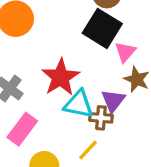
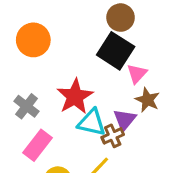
brown cross: (101, 118) -> (113, 136), turned -30

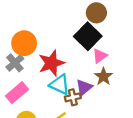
orange circle: (33, 40) -> (24, 43), moved

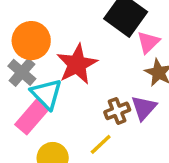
cyan triangle: (60, 85) -> (46, 94), moved, turned 30
purple triangle: (84, 87) -> (144, 108), moved

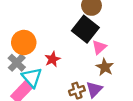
red star: (77, 64) -> (53, 59), size x0.6

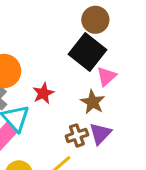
brown star: (105, 67) -> (93, 102), moved

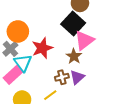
pink triangle: (106, 76) -> (84, 40), size x1.5
red star: (43, 93) -> (42, 48), size x1.5

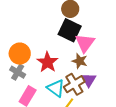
cyan triangle: (23, 63) -> (56, 88), moved
brown cross: (62, 77) -> (74, 84), size x1.5

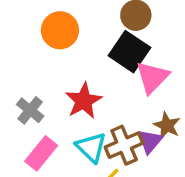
orange circle: (20, 54) -> (60, 30), moved
brown star: (80, 61) -> (167, 125), moved

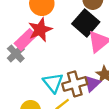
red star: (84, 101) -> (40, 30), moved
pink rectangle: (41, 153) -> (25, 40), moved

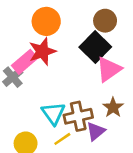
purple triangle: (92, 83) -> (96, 131), moved

